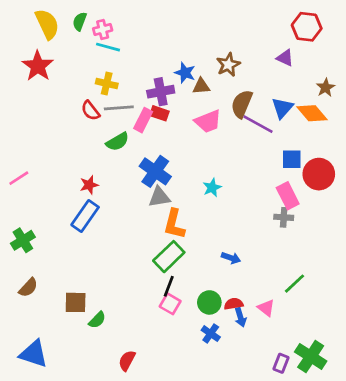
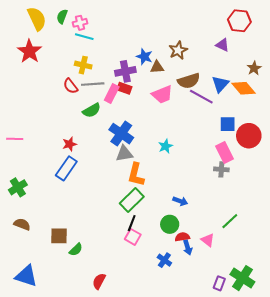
brown semicircle: (242, 104) -> (189, 81), turned -130
pink line: (19, 178) -> (15, 139), turned 35
brown semicircle: (28, 288) -> (22, 224), turned -112
green circle: (209, 302) -> (170, 224), moved

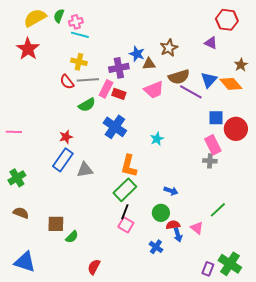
yellow semicircle: (37, 19) -> (35, 18), turned -95
red rectangle: (124, 88) -> (119, 94), moved
gray triangle: (124, 154) -> (85, 170), moved

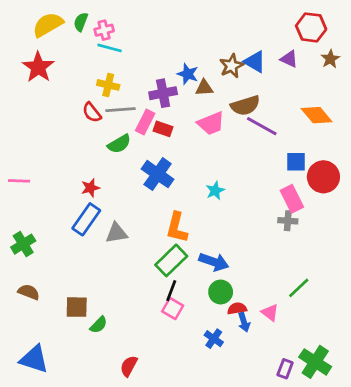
brown star: (241, 65) -> (330, 59), moved
blue triangle: (209, 80) -> (255, 62), moved, turned -42
blue arrow: (171, 191) -> (214, 262), moved, size x1.5

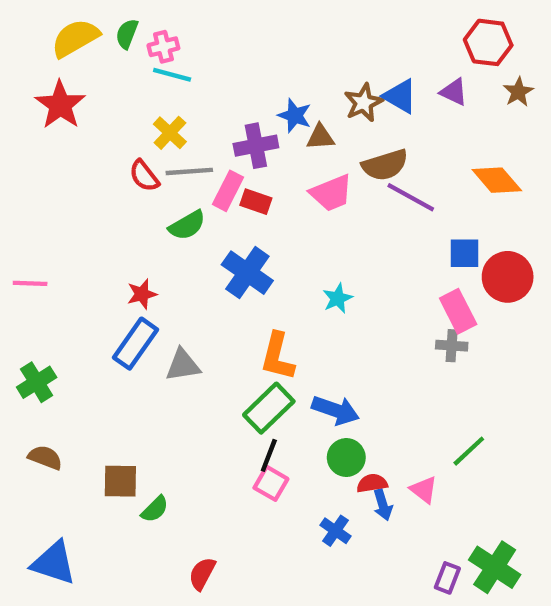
yellow cross: (108, 85) -> (170, 133), turned 30

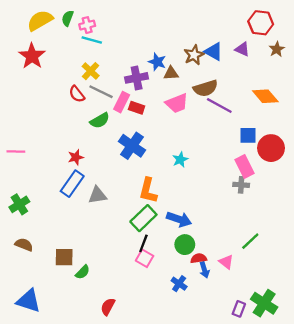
gray line: (189, 171) -> (101, 92), turned 30

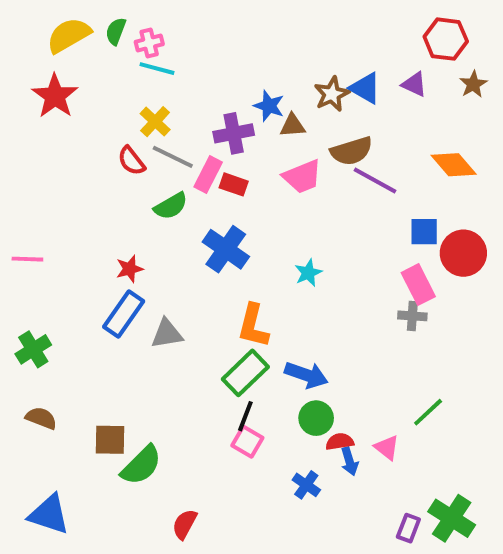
green semicircle: (83, 272) -> (141, 465), size x1.6

